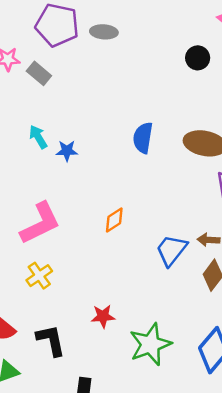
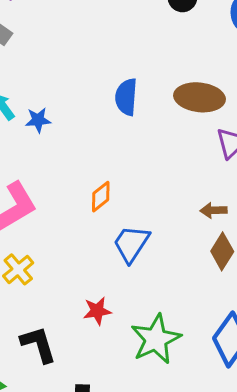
blue trapezoid: (171, 250) -> (131, 244), moved

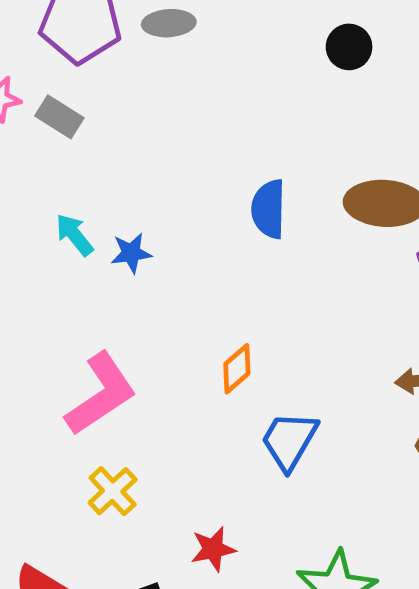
red star: (97, 311) -> (213, 549), moved

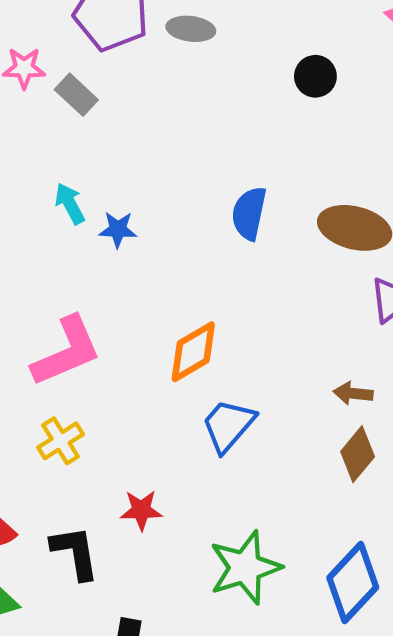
black circle: (349, 47) -> (315, 76), moved
orange diamond: (237, 369) -> (193, 352), size x1.4

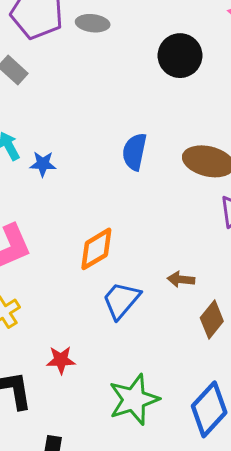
black circle: (315, 76) -> (180, 56), size x1.5
brown arrow: (353, 393) -> (181, 279), moved

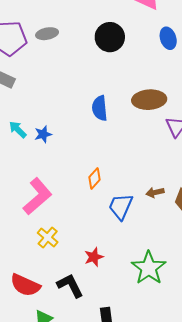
orange diamond: (96, 249) -> (94, 178), size x0.7
brown arrow: (181, 279) -> (155, 192), moved

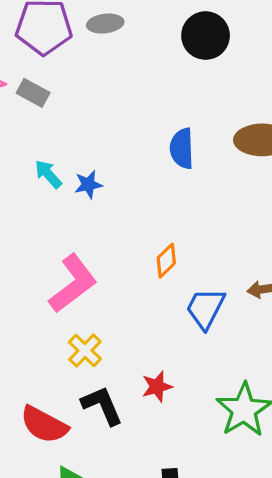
black L-shape: (70, 286) -> (102, 405), moved

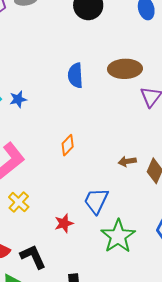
blue trapezoid: (205, 308) -> (96, 201), moved
black L-shape: (102, 405) -> (33, 257), moved

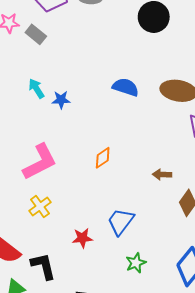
blue semicircle: (75, 75) -> (126, 87), turned 100
brown arrow: (127, 161) -> (162, 174), moved
green star: (118, 236) -> (136, 263), size x0.6

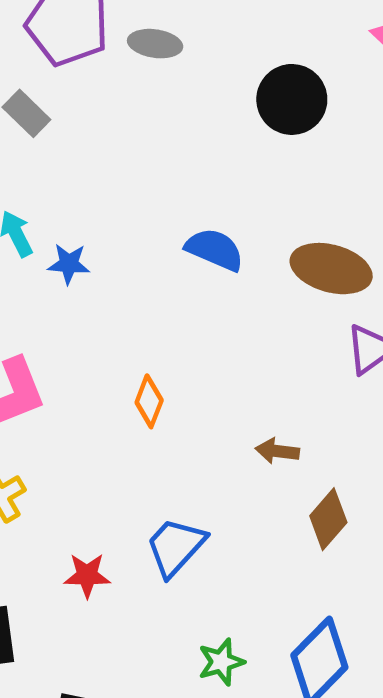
orange diamond: (103, 158) -> (149, 401), turned -40
green star: (136, 263) -> (221, 662), moved

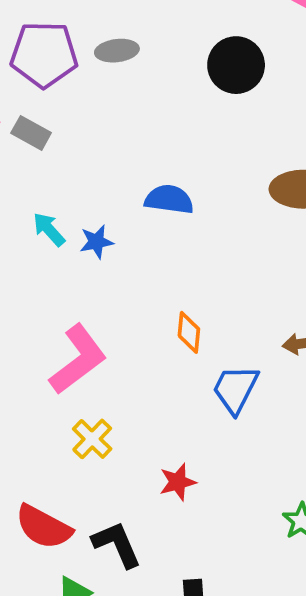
blue semicircle: (215, 249) -> (169, 199), moved
blue trapezoid: (176, 547) -> (235, 389), moved

